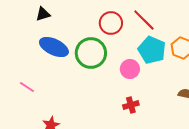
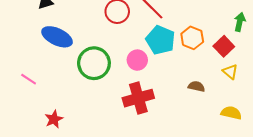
green circle: (91, 53) -> (94, 63), moved
red cross: (131, 105) -> (138, 98), size x1.8

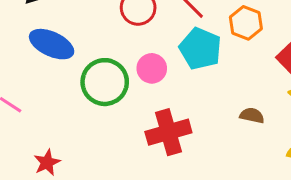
orange hexagon: (192, 38) -> (246, 23), moved
pink circle: (137, 60) -> (152, 68), moved

